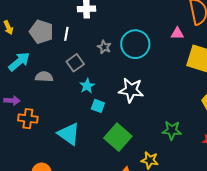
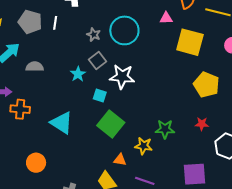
gray square: (75, 63) -> (97, 60), moved
cyan square: (98, 106) -> (100, 95), moved
green star: (172, 130) -> (165, 129), moved

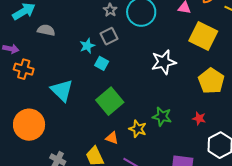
white star: (122, 77) -> (164, 62), moved, turned -30
cyan square: (100, 95) -> (102, 63), moved
orange circle: (36, 163) -> (29, 125), size x1.6

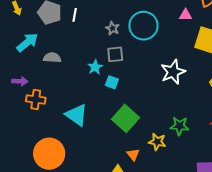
gray square: (109, 36) -> (115, 54), turned 30
orange triangle: (112, 138) -> (133, 155), turned 40

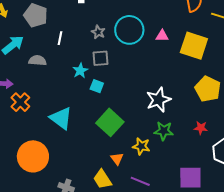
white line: (75, 15) -> (60, 38), moved
pink triangle: (186, 15) -> (162, 36), moved
white star: (173, 72) -> (158, 100), moved
orange cross: (36, 99) -> (20, 102), turned 36

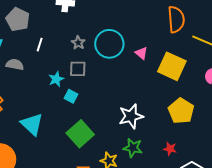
pink triangle: (162, 36) -> (141, 53), turned 32

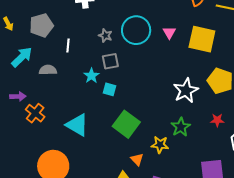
gray pentagon: (18, 19) -> (41, 25), turned -30
pink triangle: (141, 53) -> (169, 33), turned 32
white star: (131, 116) -> (186, 91), moved
green star: (133, 148) -> (181, 127), turned -30

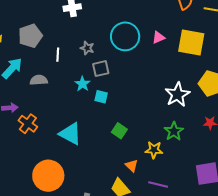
pink triangle: (169, 33) -> (158, 37), turned 40
gray star: (105, 36) -> (87, 48), moved
green square: (126, 124) -> (119, 131), size x0.6

